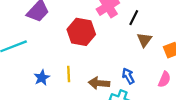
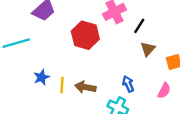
yellow line: (69, 74) -> (62, 85), moved
brown arrow: (99, 83) -> (85, 87), moved

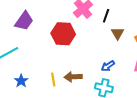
blue star: (41, 77) -> (21, 81), moved
blue arrow: (128, 84) -> (108, 66), turned -88

